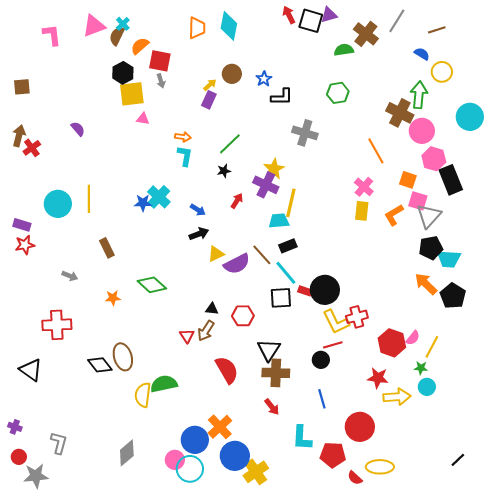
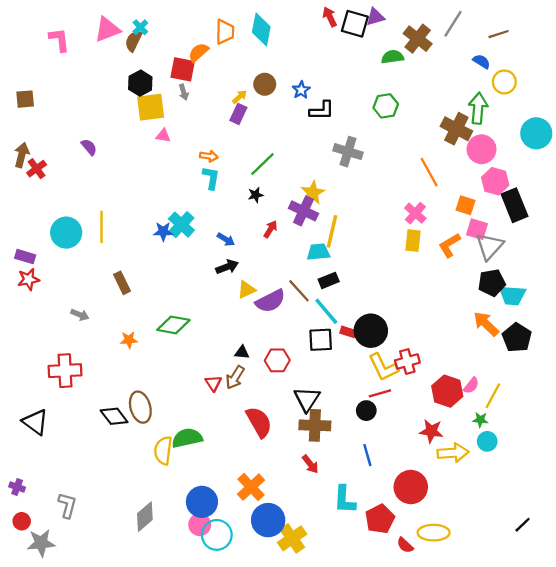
orange semicircle: (140, 46) -> (199, 52), moved
green diamond: (152, 285) -> (173, 325), turned -32
blue circle: (195, 440) -> (202, 502), moved
red pentagon: (333, 455) -> (380, 519), turned -30

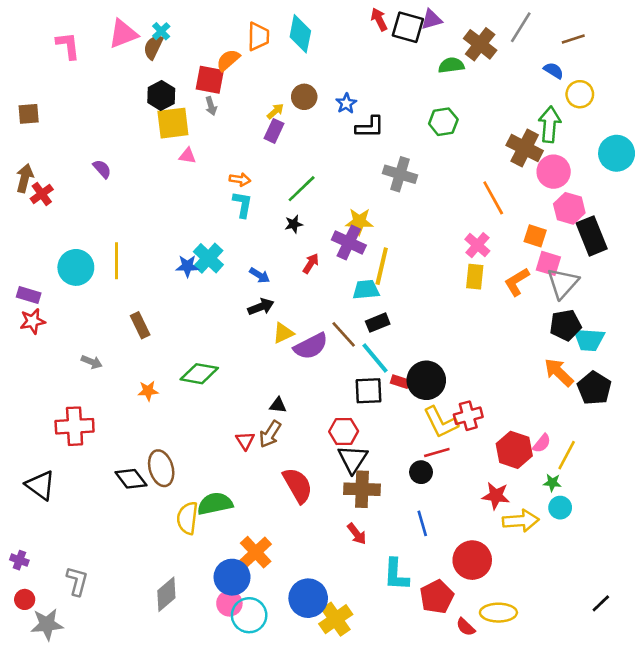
yellow star: (313, 193) -> (359, 221), turned 30
red hexagon: (277, 360) -> (344, 431), moved
orange cross: (251, 487) -> (256, 552), moved

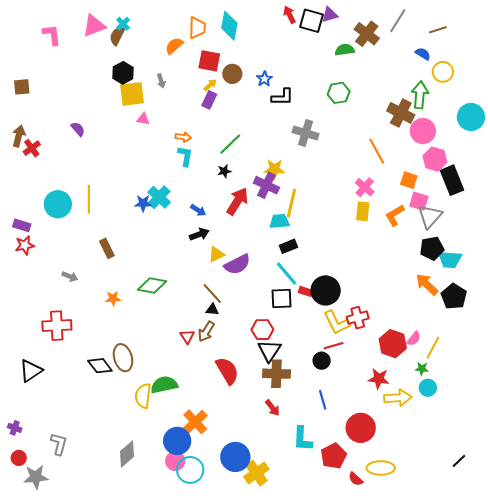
red square: (210, 80) -> (209, 61), moved
red arrow: (311, 263) -> (237, 201), size x1.8
brown line: (344, 334) -> (212, 293), moved
black triangle: (40, 485) -> (31, 371), turned 50

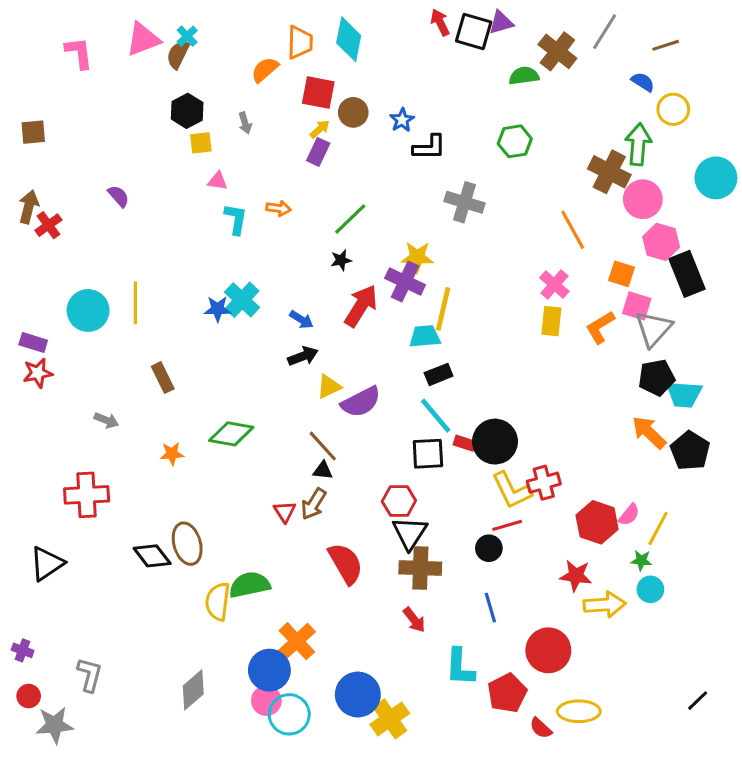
yellow square: (132, 94) -> (201, 143), size x0.6
cyan L-shape: (185, 156) -> (236, 219), moved

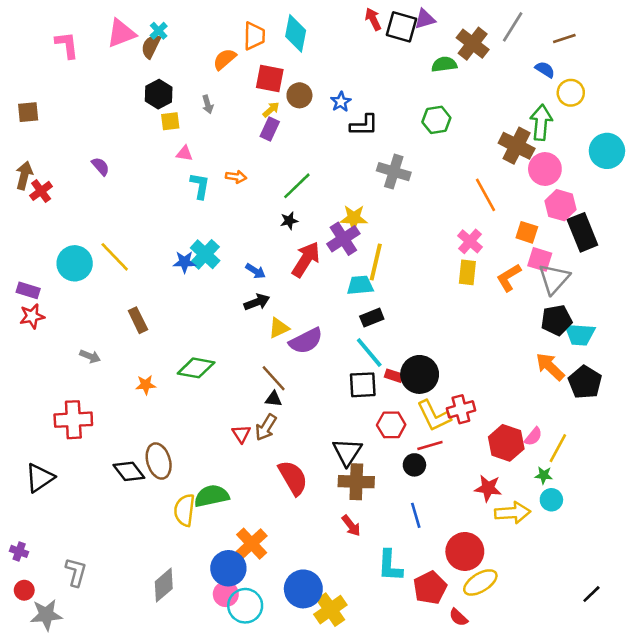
purple cross: (405, 282) -> (343, 239), turned 32
yellow line: (135, 303) -> (115, 257), turned -44
red hexagon: (399, 501) -> (391, 425), moved
yellow ellipse: (579, 711) -> (480, 582), moved, turned -32

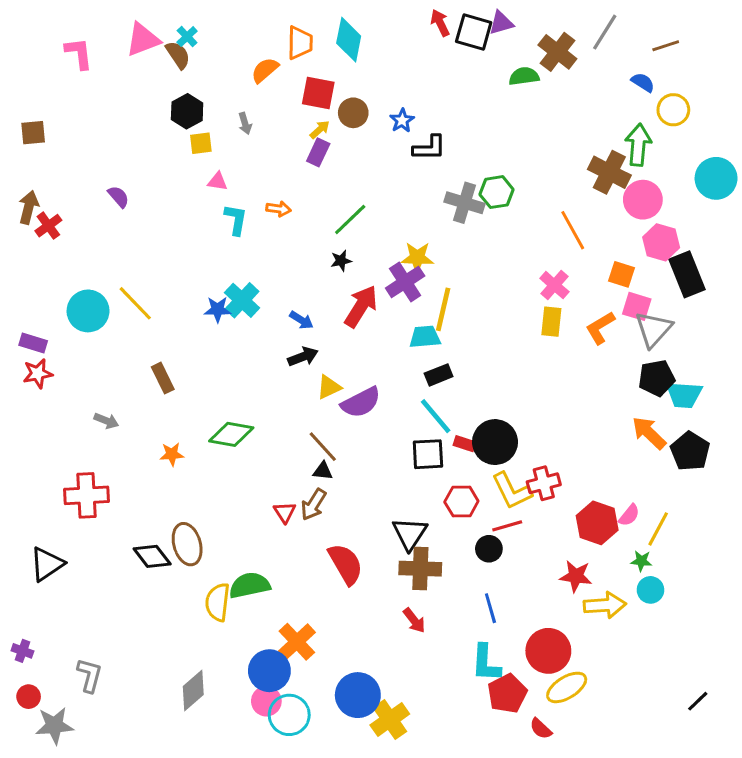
brown semicircle: (151, 46) -> (178, 55), turned 120
green hexagon: (436, 120) -> (497, 192), moved
cyan L-shape: (390, 566) -> (486, 663), moved

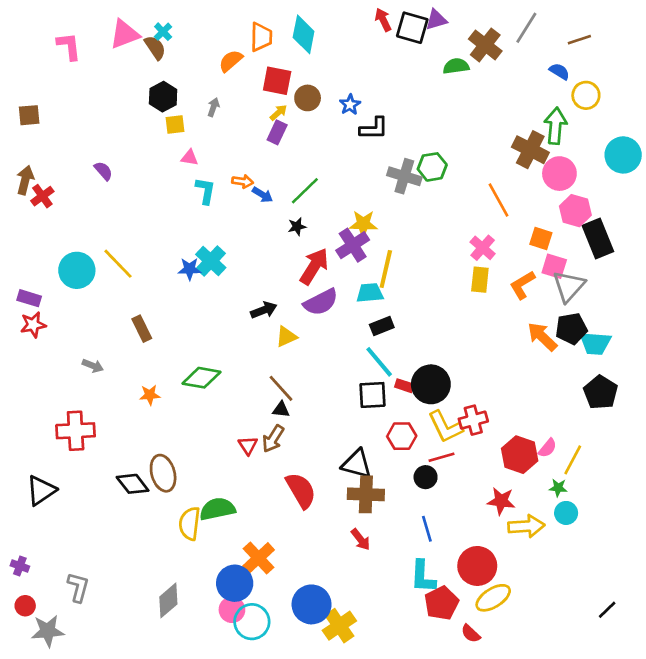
gray arrow: (245, 123) -> (213, 107), turned -144
blue arrow: (301, 320) -> (262, 195), moved
purple semicircle: (361, 402) -> (321, 302), moved
orange arrow: (649, 433) -> (542, 337), moved
black triangle: (410, 534) -> (357, 464), turned -48

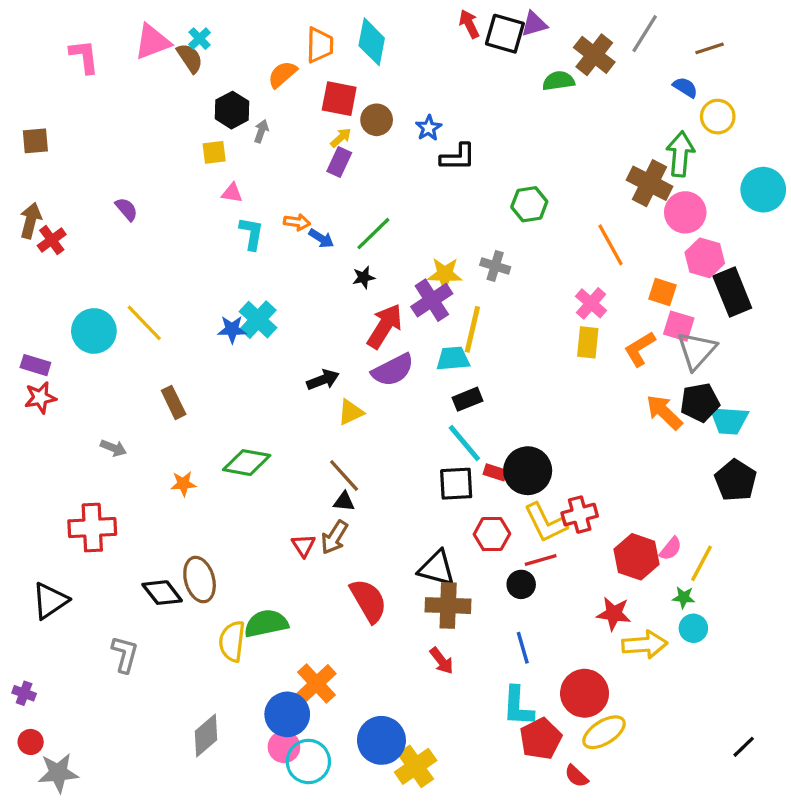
black hexagon: (163, 97) -> (232, 110), moved
gray cross: (404, 176) -> (495, 266), moved, size x0.7
gray L-shape: (78, 587) -> (125, 654), moved

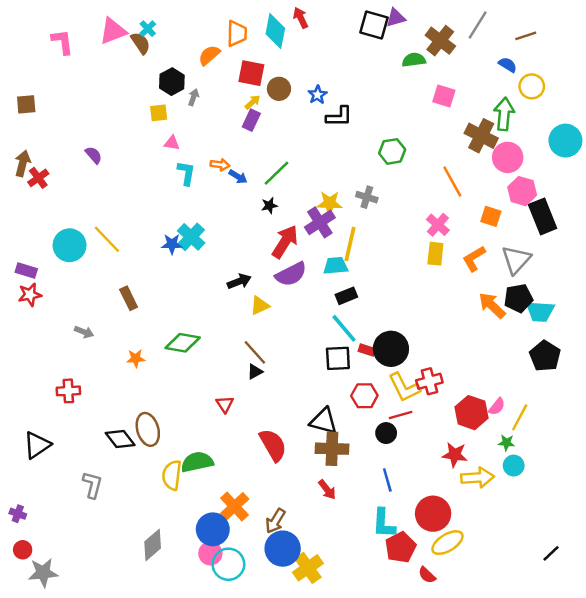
red arrow: (469, 24) -> (301, 18), moved
pink square: (679, 326) -> (444, 96), moved
black triangle: (344, 502) -> (255, 372), turned -35
red cross: (92, 528) -> (68, 391), size x0.7
brown arrow: (334, 537) -> (275, 521), moved

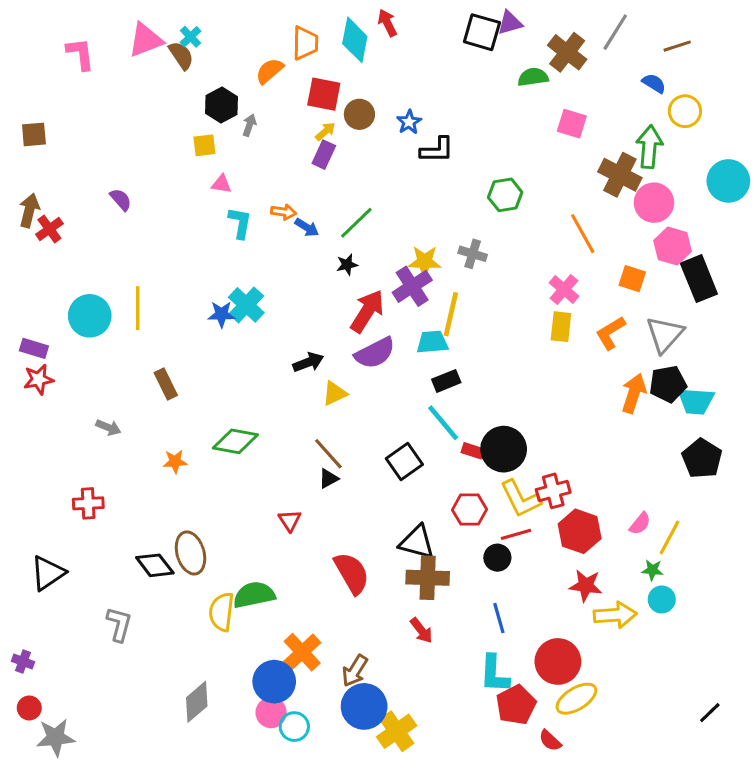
yellow line: (107, 239) -> (138, 308), turned 44
orange arrow: (492, 305) -> (634, 393), turned 64
black square: (338, 358) -> (404, 462), moved, turned -32
red hexagon: (472, 413) -> (580, 531), moved
cyan circle: (228, 564) -> (294, 727), size x0.7

